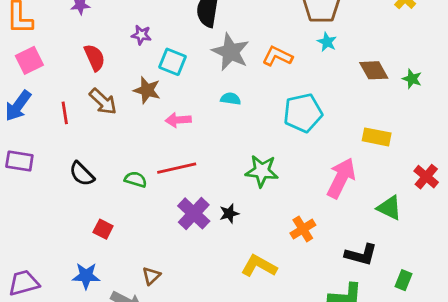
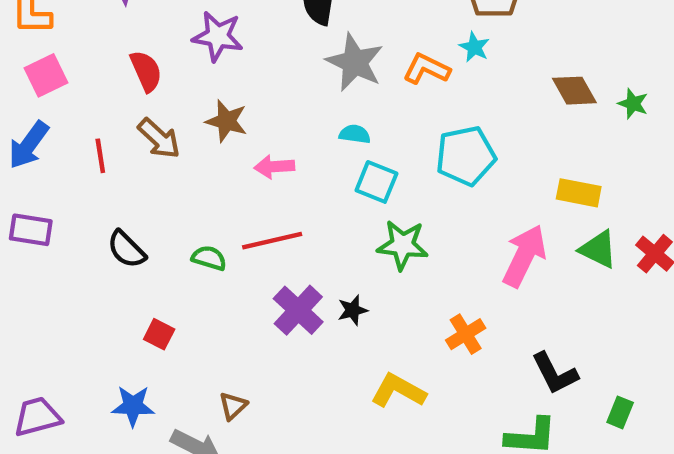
purple star: (141, 35) -> (218, 36), size x1.6
cyan star: (327, 42) -> (474, 47), moved
cyan square: (172, 62) -> (376, 182), moved
green triangle: (389, 208) -> (598, 249), moved
black L-shape: (361, 255) -> (555, 373), turned 48

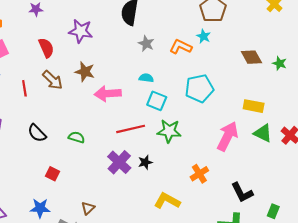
gray star: (355, 62) -> (146, 44), size x0.6
pink arrow: (274, 167) -> (108, 94), size x1.4
red line: (272, 241) -> (131, 129), moved

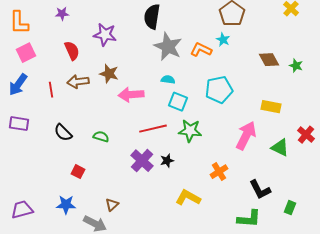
gray star: (146, 44) -> (168, 47), size x1.8
brown arrow: (53, 80) -> (78, 82), turned 130
green triangle: (263, 133) -> (280, 148), moved

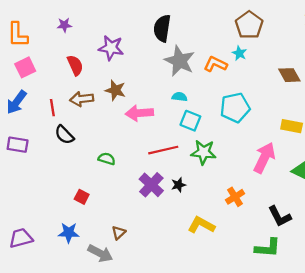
black semicircle: (63, 133) -> (64, 135), moved

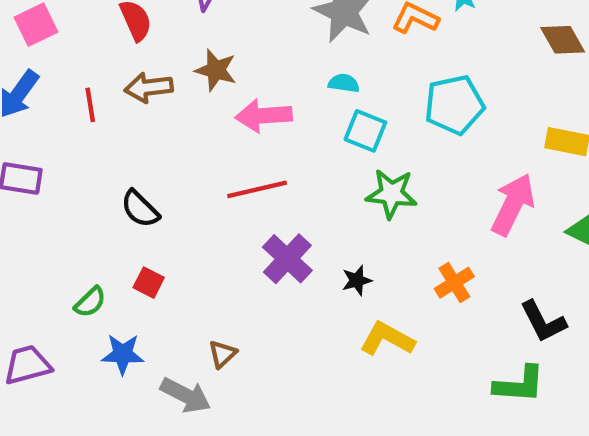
black semicircle: (64, 135) -> (140, 209), moved
red line: (163, 150) -> (257, 189), moved
green semicircle: (107, 159) -> (90, 302), moved, turned 119
black star: (178, 185) -> (357, 280), moved

